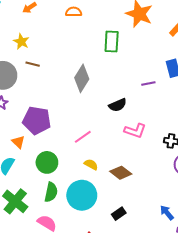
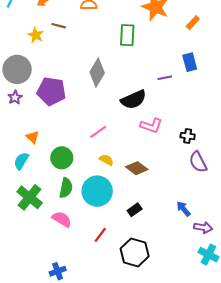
brown line: (33, 64) -> (59, 26), moved
black semicircle: (118, 105) -> (134, 100), size x1.4
purple pentagon: (37, 120) -> (51, 91), moved

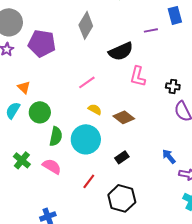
pink L-shape: (151, 126) -> (138, 76), turned 85
green circle: (62, 158) -> (40, 112), moved
green cross: (30, 197) -> (22, 160), moved, size x0.7

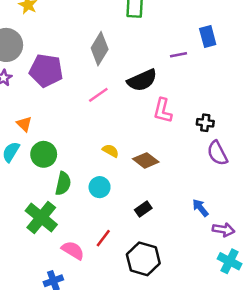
pink line: (87, 82) -> (98, 95), moved
cyan circle: (86, 139) -> (100, 187), size x0.6
green cross: (22, 160) -> (41, 218), moved, size x1.5
pink semicircle: (52, 166) -> (73, 250), moved

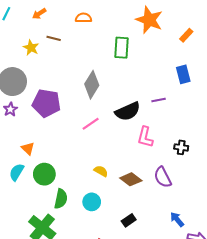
purple line: (179, 55) -> (159, 100), moved
purple semicircle: (217, 153) -> (163, 177), moved

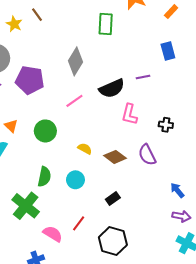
brown line: (54, 38) -> (37, 15), turned 40
green circle: (44, 174) -> (45, 131), moved
blue arrow: (177, 219) -> (177, 190), moved

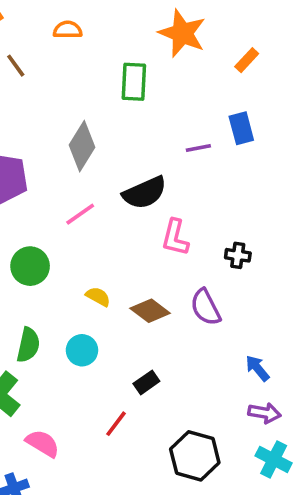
purple line: (143, 77) -> (198, 148), moved
red line: (79, 223) -> (116, 424), moved
black hexagon: (113, 241) -> (195, 456), moved

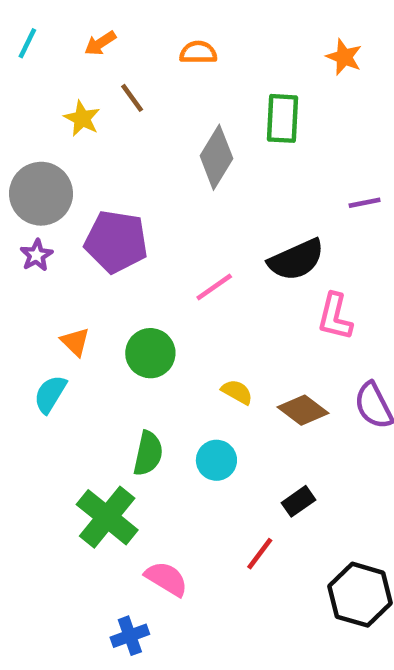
orange star: (182, 33) -> (344, 57), size x0.6
gray diamond: (82, 146) -> (216, 157), moved

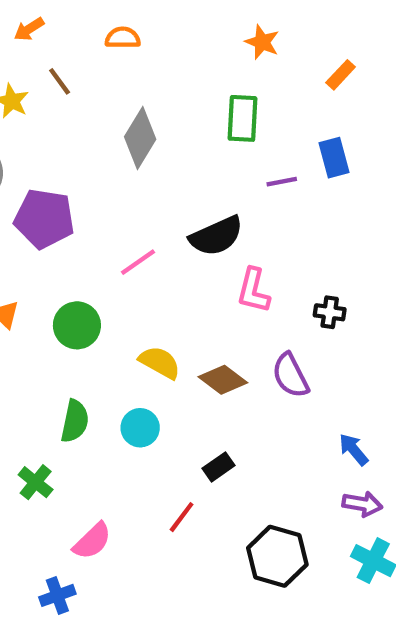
green rectangle: (283, 118) -> (243, 118), moved
yellow semicircle: (237, 392) -> (160, 362), size x1.4
green cross: (107, 517) -> (36, 482), size x0.6
pink semicircle: (166, 579) -> (92, 541), turned 105

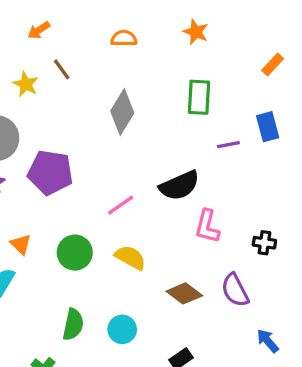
orange semicircle: (123, 38) -> (124, 38), moved
orange star: (262, 42) -> (196, 32), moved
yellow semicircle: (160, 362) -> (130, 257), moved
blue arrow: (354, 450) -> (268, 341), moved

